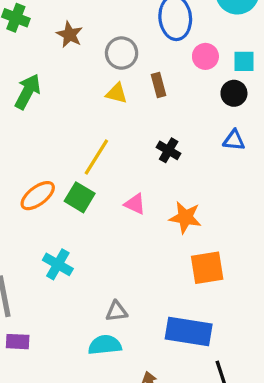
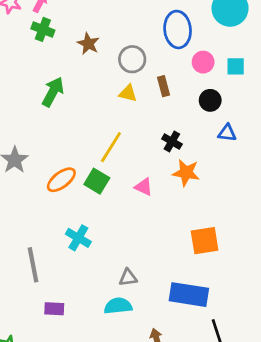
black circle: (234, 93) -> (210, 100), moved
orange star: (185, 217) -> (186, 173), moved
purple rectangle: (18, 342) -> (54, 309), moved

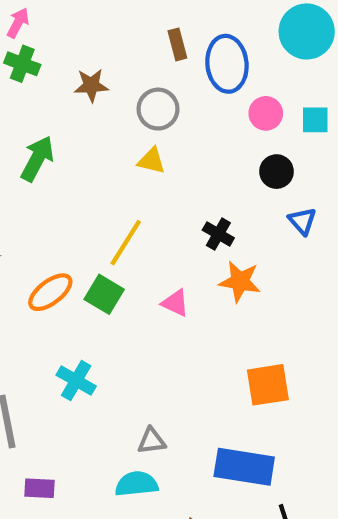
brown star: (88, 44) -> (91, 85), turned -30
brown rectangle: (163, 86) -> (177, 44), moved
blue triangle: (227, 133) -> (302, 221), turned 42

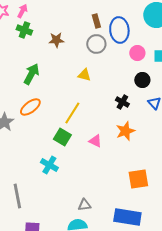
gray circle: (158, 109) -> (96, 44), moved
black cross: (218, 234) -> (122, 102), moved
orange star: (240, 281) -> (125, 131), turned -30
orange ellipse: (50, 292) -> (30, 107), moved
cyan cross: (76, 381) -> (49, 165), moved

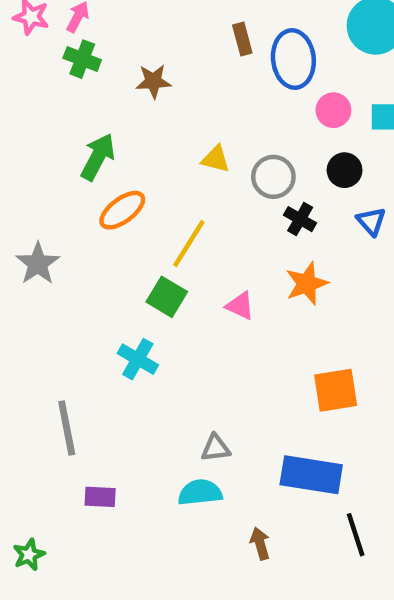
gray circle: (96, 44) -> (273, 177), moved
orange ellipse: (30, 107) -> (122, 210), moved

